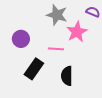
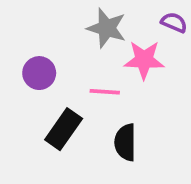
pink star: (77, 32) -> (144, 60), turned 30

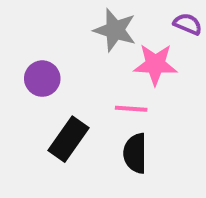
pink line: (105, 92) -> (131, 109), moved

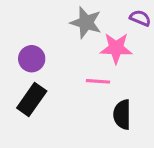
black rectangle: (69, 139) -> (32, 99), moved
black semicircle: (135, 153) -> (122, 115), moved

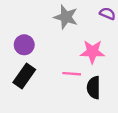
pink star: (116, 48) -> (92, 52), moved
pink line: (98, 81) -> (72, 74), moved

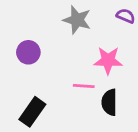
black rectangle: (24, 76) -> (32, 112), moved

